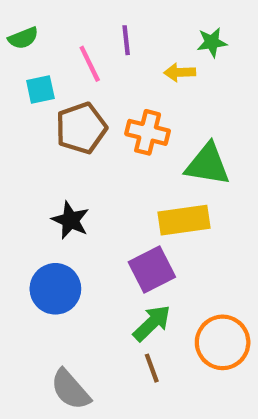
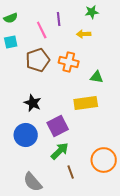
green star: (212, 42) -> (92, 12), moved
cyan square: (40, 89) -> (11, 42), moved
green triangle: (208, 164) -> (97, 77), size x0.6
purple square: (152, 270) -> (58, 126), moved
green arrow: (152, 323) -> (60, 151), moved

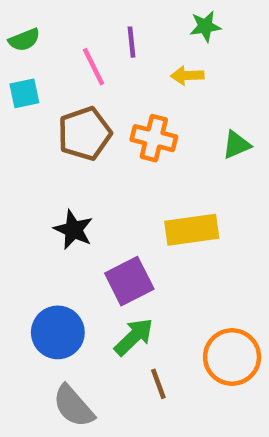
green triangle: (97, 77) -> (236, 145), moved, turned -32
blue circle: (26, 135) -> (58, 332), moved

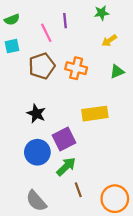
yellow arrow: (187, 76) -> (109, 41), moved, turned -32
blue circle: (58, 332) -> (37, 152), moved
orange circle: (232, 357) -> (115, 199), moved

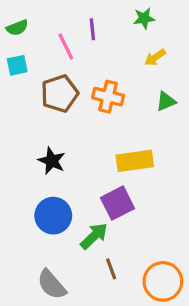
purple square: (64, 139) -> (117, 203), moved

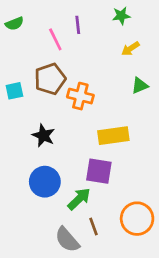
cyan square: (17, 65) -> (14, 91), moved
orange cross: (108, 97) -> (80, 96), moved
purple square: (117, 203) -> (99, 171), turned 36
orange circle: (163, 281) -> (137, 219), moved
gray semicircle: (52, 285) -> (67, 240), moved

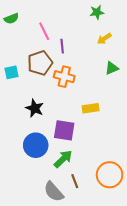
purple line: (78, 25) -> (62, 46), moved
yellow rectangle: (113, 136) -> (91, 108), size x0.7
purple square: (99, 171) -> (64, 130), moved

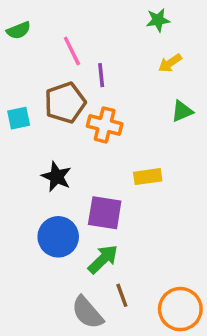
orange circle: (110, 175) -> (180, 309), moved

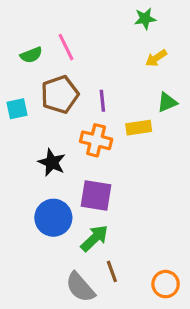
green semicircle: (19, 30) -> (31, 55), moved
purple line: (101, 75) -> (102, 101), moved
orange cross: (105, 125) -> (96, 140), moved
yellow rectangle: (148, 177) -> (139, 128), moved
orange circle: (180, 309) -> (166, 284), size x0.7

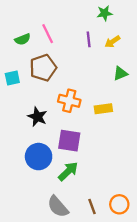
purple line: (102, 101) -> (89, 39), moved
yellow rectangle: (139, 128) -> (103, 109), moved
brown line: (112, 271) -> (92, 207), moved

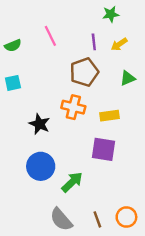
green semicircle: (23, 39) -> (13, 46), moved
brown pentagon: (43, 68) -> (84, 72), moved
purple square: (69, 141) -> (103, 149), moved

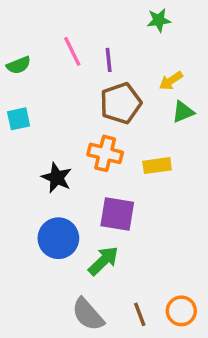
purple line: (94, 42) -> (109, 60), moved
yellow arrow: (119, 44) -> (171, 81), moved
purple square: (103, 149) -> (117, 214), moved

